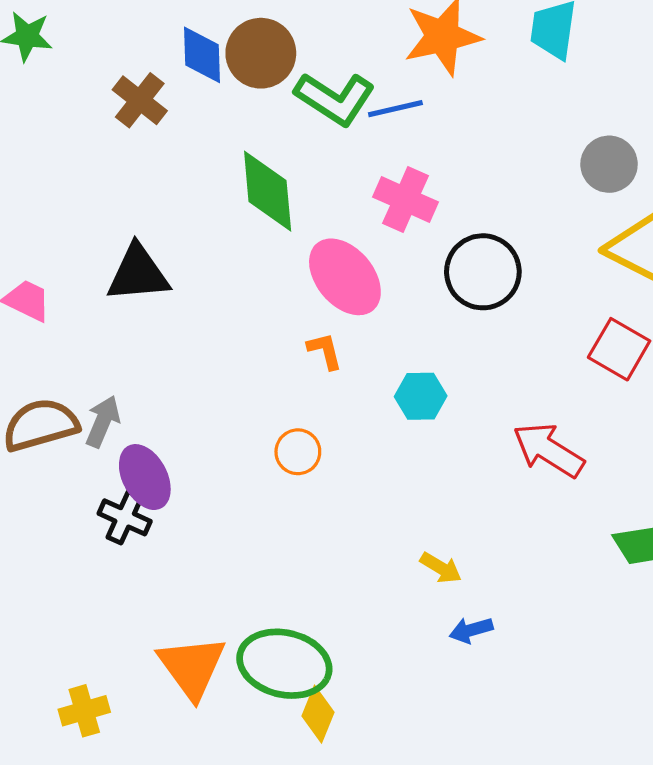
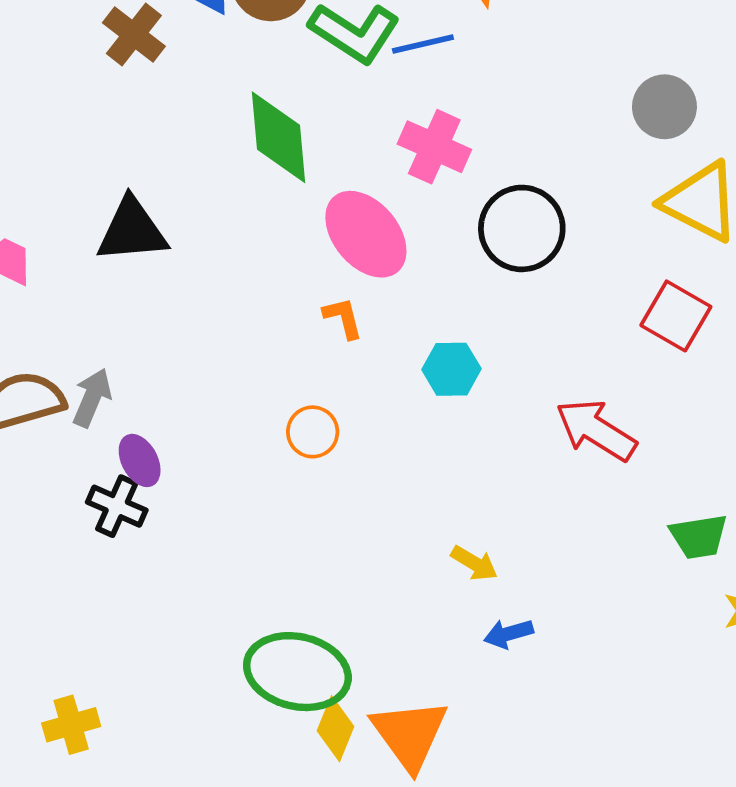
purple ellipse: (145, 477) -> (140, 460), size x0.7
orange triangle: (192, 667) -> (410, 734), moved

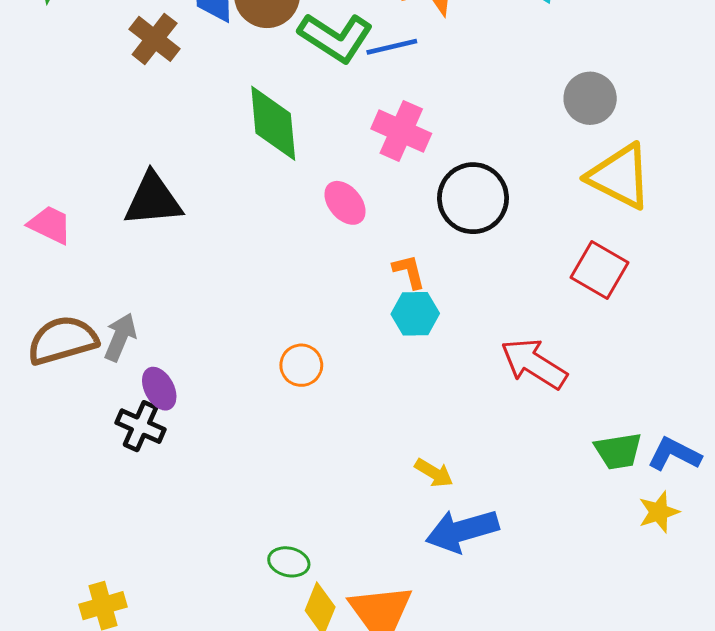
pink ellipse: (366, 234) -> (345, 203), size x0.6
orange L-shape: (343, 318) -> (409, 272), moved
blue arrow: (509, 634) -> (462, 531), size x1.8
green ellipse: (297, 672) -> (289, 562), size x0.5

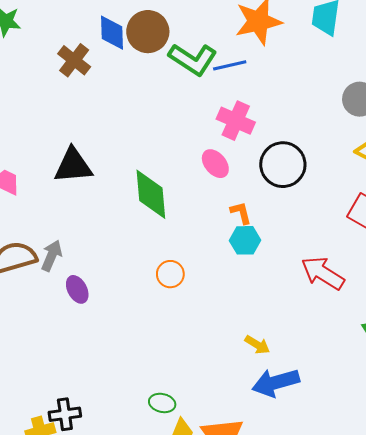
green diamond: (273, 123) -> (151, 194), moved
pink ellipse: (345, 203) -> (215, 164), moved
black cross: (140, 426) -> (65, 414), moved, turned -32

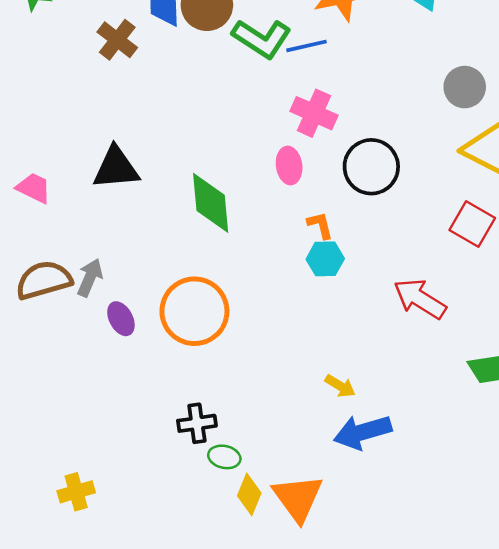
pink ellipse: (215, 164) -> (289, 166), turned 32
orange circle: (170, 274) -> (194, 311), moved, size x2.0
black cross: (65, 414) -> (197, 423), moved

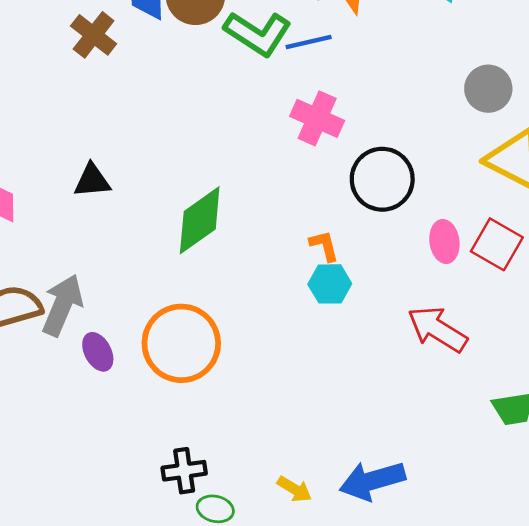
pink ellipse: (289, 166) -> (444, 241), moved
black triangle: (116, 168) -> (92, 181), size x0.7
green diamond: (211, 203) -> (200, 220), turned 60
gray arrow: (90, 278) -> (62, 305), size x1.4
yellow arrow: (340, 386) -> (294, 489), moved

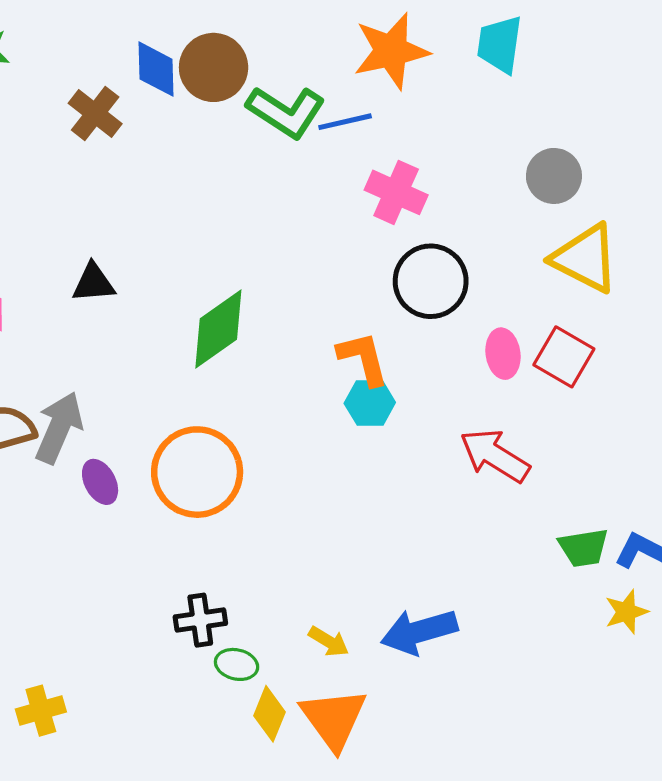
pink cross: (317, 118) -> (396, 192), moved
orange L-shape: (324, 246) -> (363, 359), size x1.5

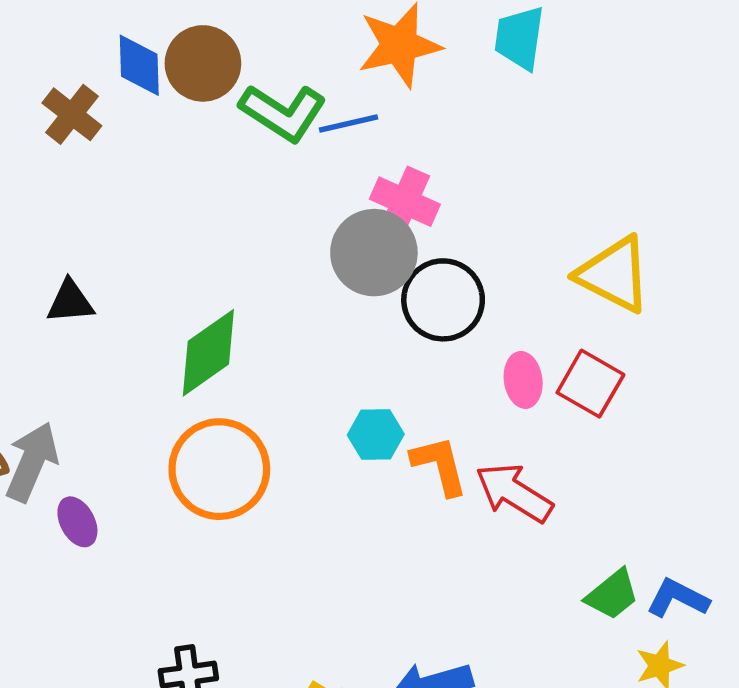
gray circle: (554, 176) -> (374, 253), moved, size x1.4
orange L-shape: (363, 359) -> (439, 465), moved
orange circle: (197, 472) -> (219, 469), moved
green trapezoid: (584, 548) -> (612, 595), turned -30

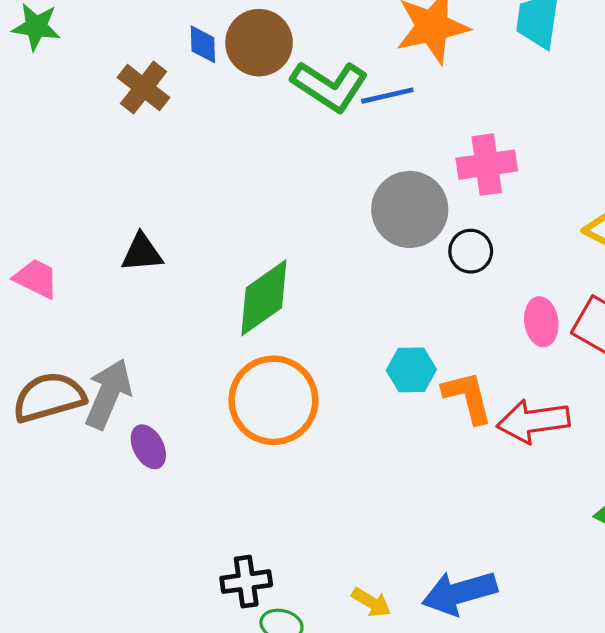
blue diamond: (139, 65) -> (203, 44), size x0.7
pink cross: (405, 202) -> (487, 165), moved, turned -32
black circle: (443, 300) -> (471, 251), size x0.6
red arrow: (514, 493) -> (533, 421), turned -40

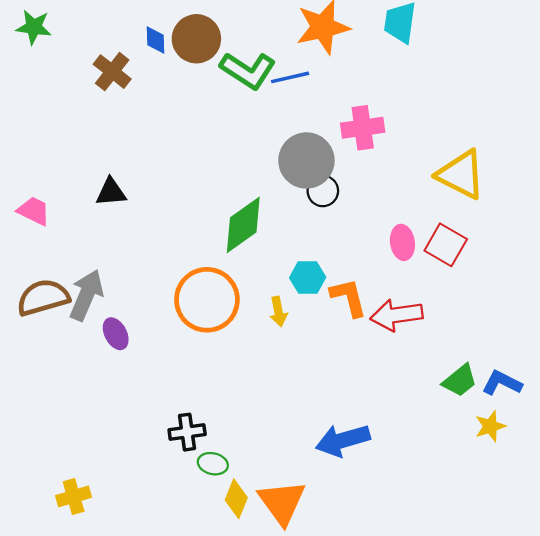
black circle: (471, 251) -> (323, 191), moved
green diamond: (264, 298) -> (243, 225), moved
yellow arrow: (371, 602) -> (278, 311), moved, turned 48

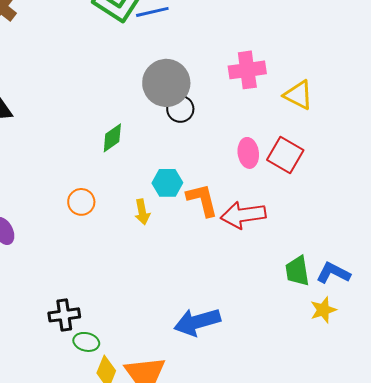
pink cross: (363, 128) -> (247, 70), moved
yellow triangle: (461, 175) -> (298, 95), size x0.7
green diamond: (243, 225) -> (112, 138), size x0.6
orange circle: (207, 300) -> (81, 202), size x0.5
green trapezoid: (460, 381) -> (297, 271), turned 120

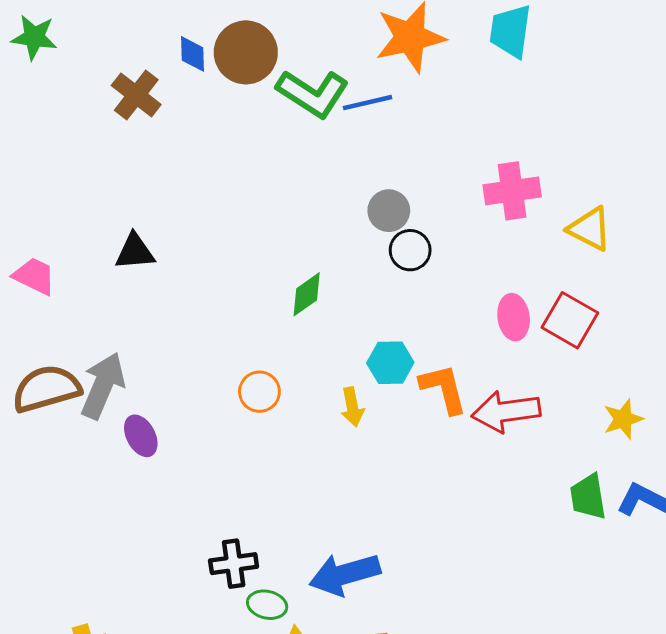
gray circle: (166, 83) -> (389, 211), size x0.6
yellow star: (323, 310) -> (623, 419), moved
blue arrow: (197, 322) -> (345, 574), moved

